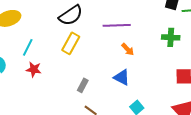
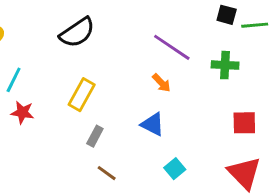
purple line: (117, 25) -> (172, 47), moved, turned 36
yellow rectangle: (71, 43) -> (82, 95), moved

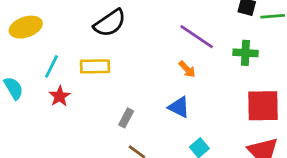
yellow rectangle: (82, 95) -> (95, 66), moved, turned 60
red star: (22, 112) -> (60, 96), turned 30
red square: (244, 123) -> (263, 106), size x1.5

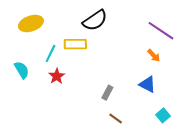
yellow rectangle: (95, 66) -> (75, 44), moved

